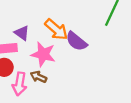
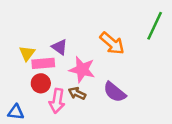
orange arrow: (56, 29) -> (112, 43), moved
purple semicircle: (76, 41) -> (115, 92), moved

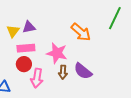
purple triangle: (60, 47) -> (29, 27), moved, turned -48
yellow triangle: (27, 53) -> (13, 31), moved
brown arrow: (77, 93) -> (63, 72), moved, turned -112

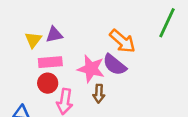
purple semicircle: (83, 71) -> (115, 65), moved

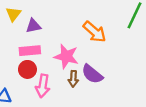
yellow triangle: (33, 40) -> (13, 14), moved
purple semicircle: (115, 65) -> (92, 74), moved

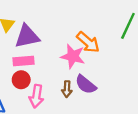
purple triangle: (33, 26) -> (27, 36), size x1.6
pink star: (66, 56) -> (73, 56), moved

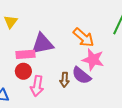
purple triangle: (27, 36) -> (42, 44), moved
pink star: (73, 56) -> (93, 60), moved

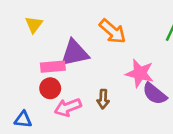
orange arrow: (84, 37) -> (113, 31), moved
purple semicircle: (81, 75) -> (155, 94), moved
pink arrow: (37, 86) -> (68, 107), turned 60

